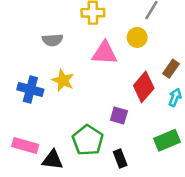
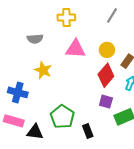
yellow circle: (137, 37) -> (107, 50), moved
blue cross: (30, 90) -> (18, 92), moved
purple square: (119, 116) -> (106, 102), moved

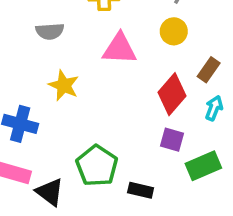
yellow circle: (107, 50) -> (174, 31), moved
black rectangle: (88, 131) -> (141, 190), turned -56
black triangle: (35, 132) -> (50, 192), turned 30

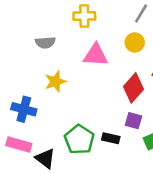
yellow star: (64, 85) -> (55, 82), turned 30
black rectangle: (141, 190) -> (111, 138), moved

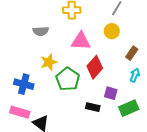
red diamond: (133, 88) -> (95, 67), moved
green pentagon: (79, 140) -> (68, 79), moved

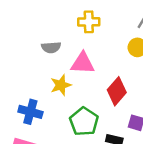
pink triangle: (81, 41) -> (83, 63), moved
green pentagon: (68, 79) -> (84, 122), moved

